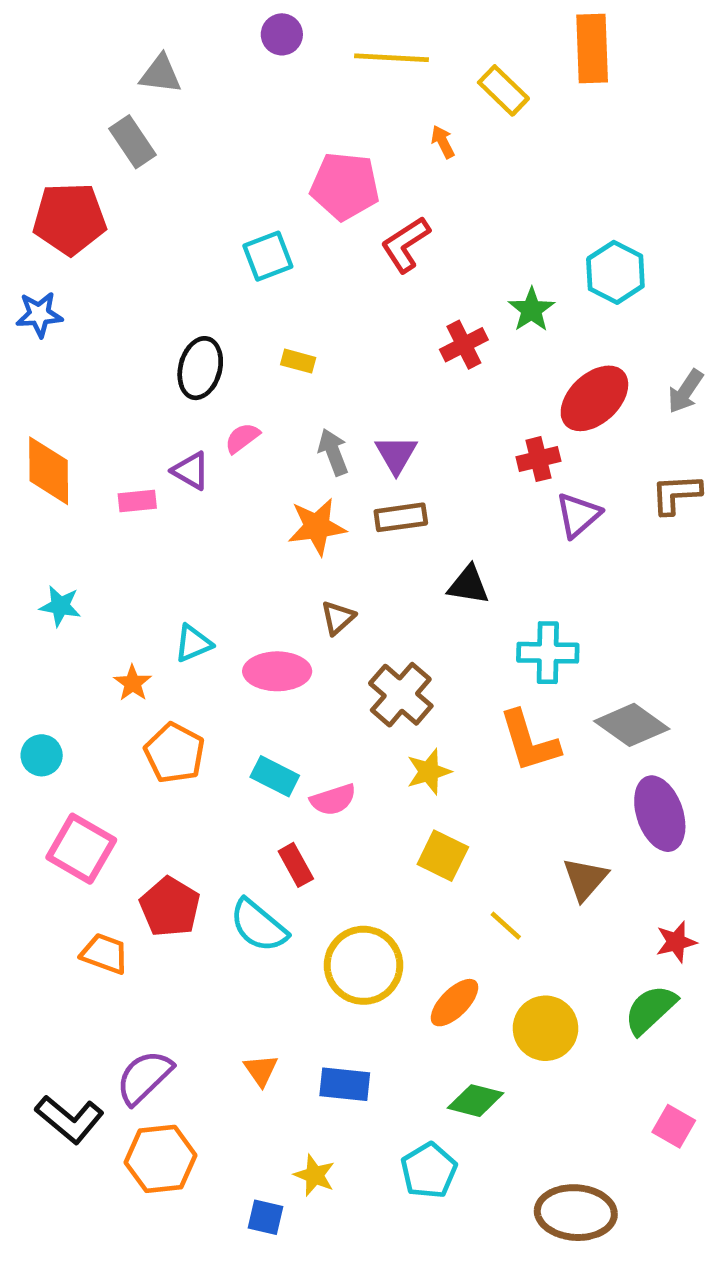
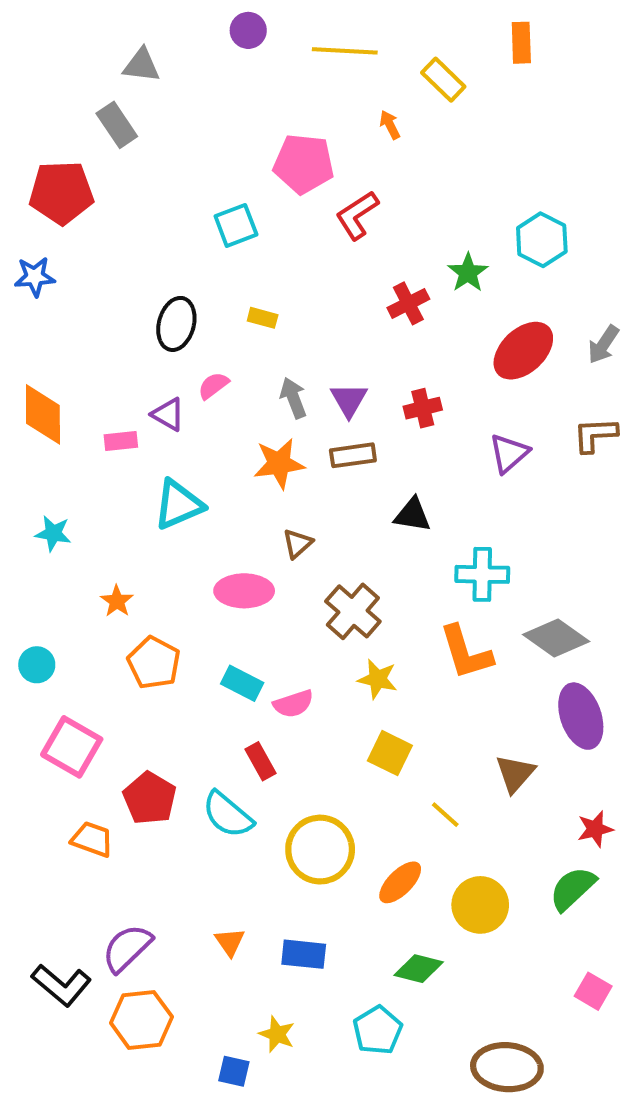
orange rectangle: (592, 48) -> (521, 43), size x0.7
red cross: (538, 459) -> (423, 408), moved
cyan triangle: (193, 643) -> (178, 505), moved, size x1.5
yellow star: (429, 772) -> (378, 679), turned 30

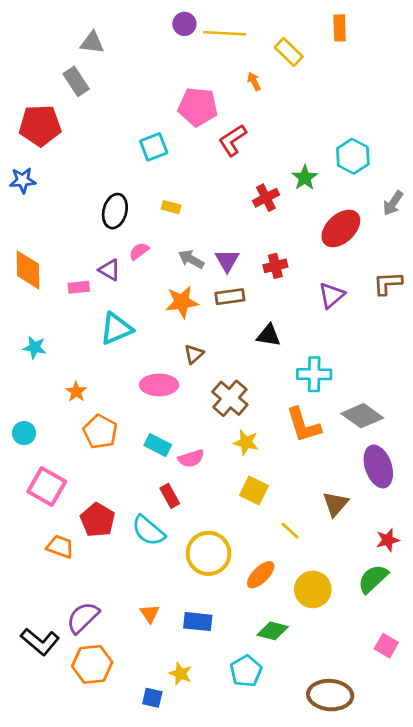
purple circle: (248, 30) -> (184, 24), moved
gray arrow: (603, 344) -> (393, 203), moved
gray arrow: (293, 398) -> (191, 259), turned -40

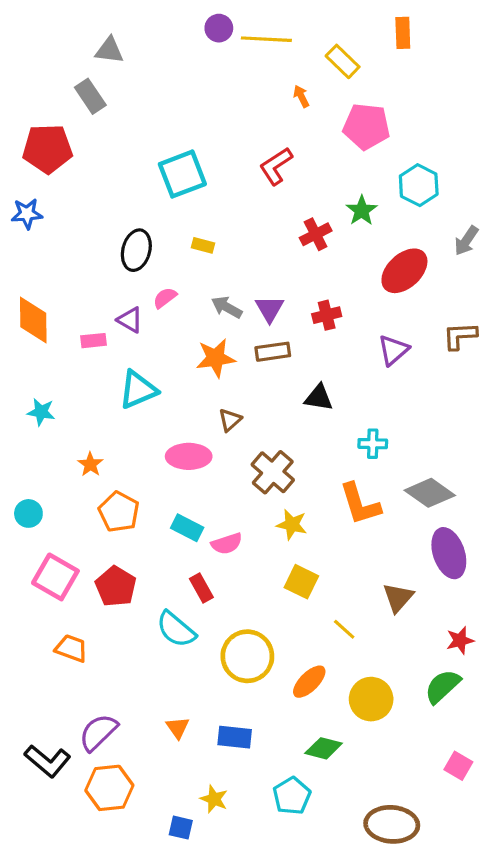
pink pentagon: (198, 107) -> (366, 126), moved
cyan square: (154, 147) -> (182, 174), size x1.4
cyan cross: (314, 374) -> (373, 444), size x0.7
red pentagon: (98, 520) -> (116, 586), moved

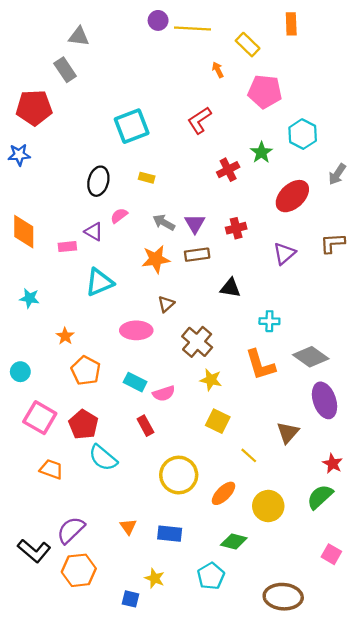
cyan semicircle: (176, 629) -> (103, 458), moved
red star: (460, 640) -> (333, 464), turned -30

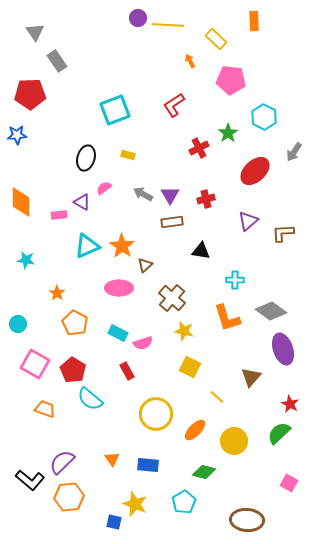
gray triangle: (79, 37) -> (35, 32), moved, turned 48
brown L-shape: (333, 243) -> (283, 233), moved
orange star: (156, 259) -> (122, 246), moved, turned -30
yellow star: (155, 578) -> (135, 504), size x1.4

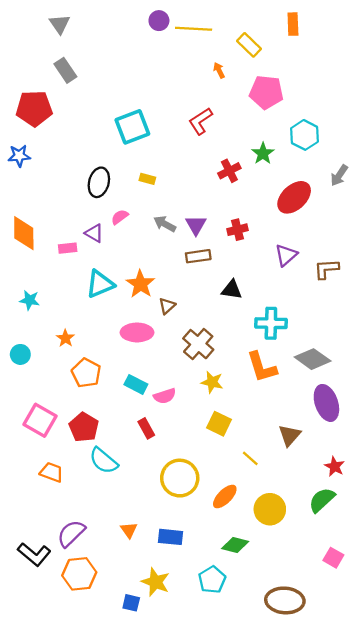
gray triangle: (35, 32) -> (60, 24), moved
cyan cross: (235, 280) -> (271, 323), size x1.5
cyan circle: (18, 324) -> (20, 354), moved

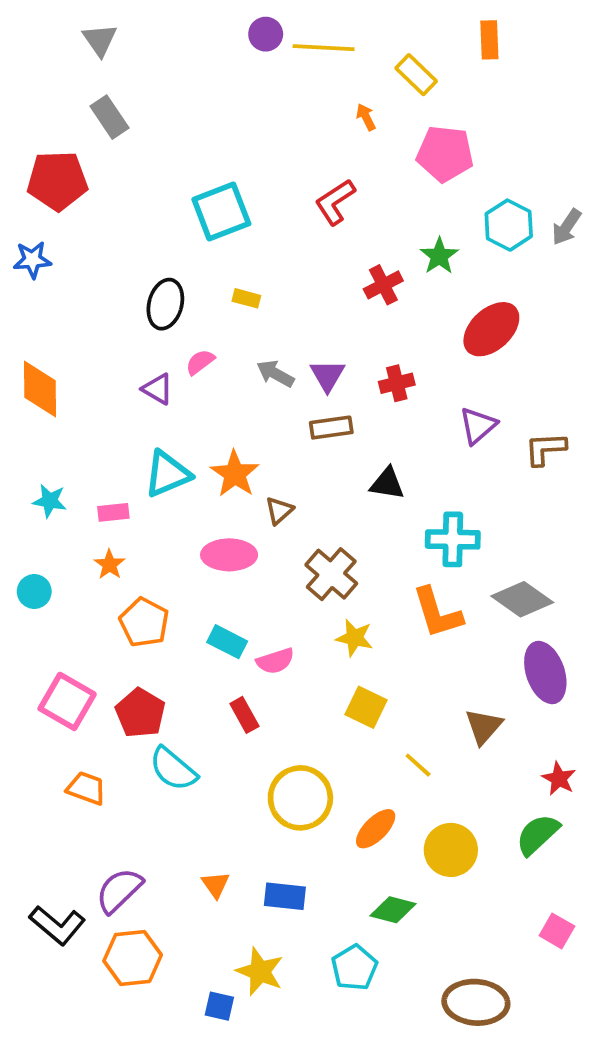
gray arrow: (339, 175) -> (567, 227), moved
pink rectangle: (68, 248) -> (113, 512), moved

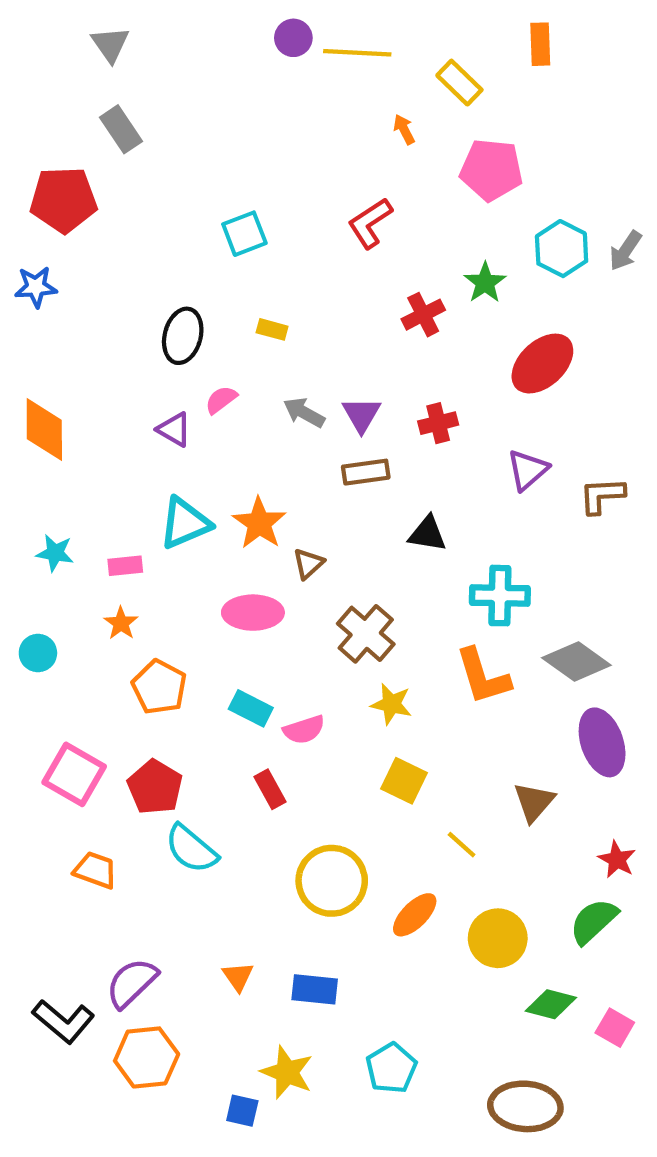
cyan square: (221, 212) -> (244, 234), size x0.7
green diamond: (393, 910) -> (551, 1004), moved

